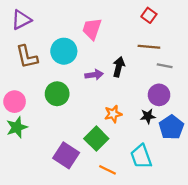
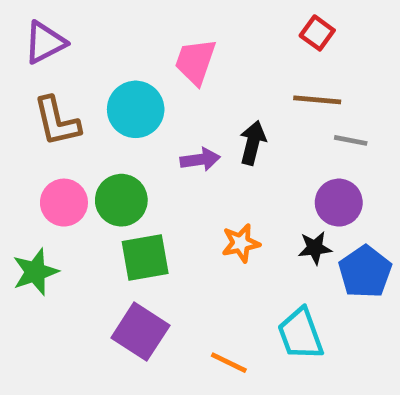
pink circle: (15, 102) -> (64, 203), moved
green square: (96, 139) -> (145, 257), moved, turned 35

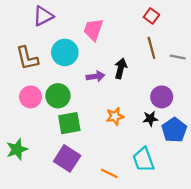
purple triangle: (45, 42) -> (43, 16), moved
brown line: (317, 100) -> (151, 48), turned 70
gray line: (351, 140) -> (178, 57), moved
green star: (35, 272) -> (17, 149), moved

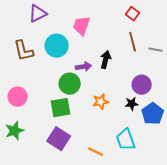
green circle: (58, 96) -> (70, 84), moved
pink circle: (31, 97) -> (18, 97), moved

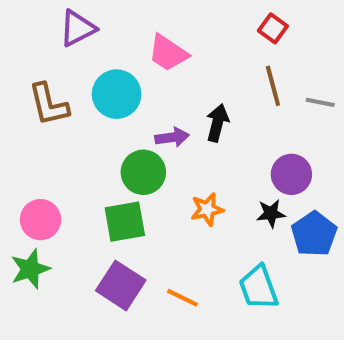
pink trapezoid: (82, 26) -> (168, 53), turned -75
pink circle: (18, 97) -> (40, 220), moved
orange line: (96, 152) -> (182, 298), moved

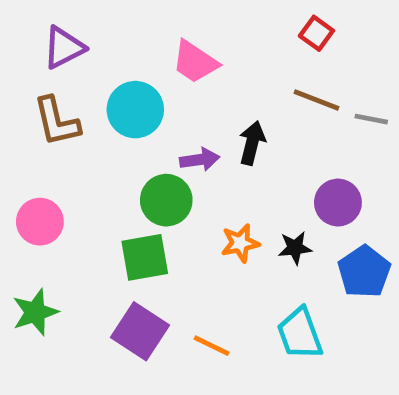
purple triangle: (77, 28) -> (64, 48), moved
brown line: (273, 86) -> (316, 100), turned -54
black star: (271, 213) -> (295, 248), moved
pink circle: (40, 220) -> (40, 222), moved

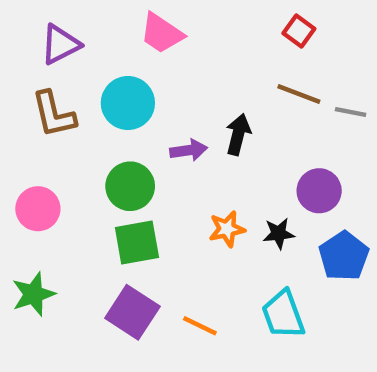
pink trapezoid: (195, 62) -> (162, 33), moved
green circle: (166, 200) -> (130, 186), moved

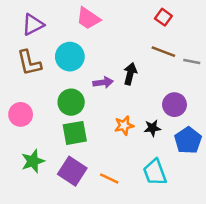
green star: (33, 294) -> (33, 161), moved

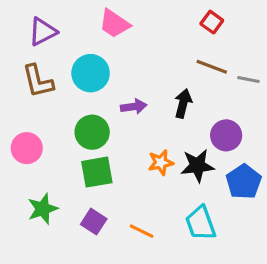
black arrow: (130, 74) -> (183, 103), moved
black star: (152, 128) -> (197, 166), size x1.5
purple square: (72, 171) -> (94, 222), size x0.7

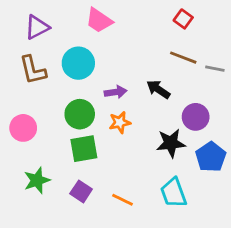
black arrow: (183, 103) -> (158, 89), turned -70
orange star: (161, 162) -> (120, 122), moved

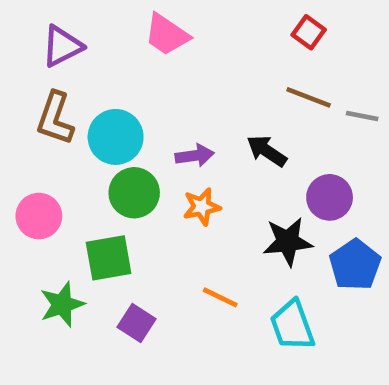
cyan circle: (78, 63) -> (116, 137), moved
brown L-shape: (33, 70) -> (55, 118), turned 32
green square: (84, 149) -> (109, 258), moved
orange line: (122, 200) -> (220, 297), moved

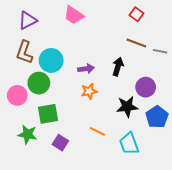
black arrow: (267, 151) -> (118, 67), turned 72
green circle: (134, 193) -> (39, 83), moved
green star: (62, 304) -> (28, 134), turned 30

